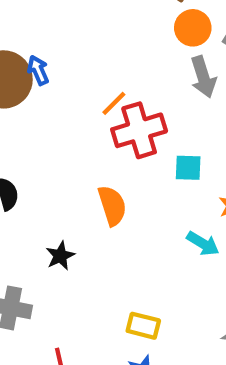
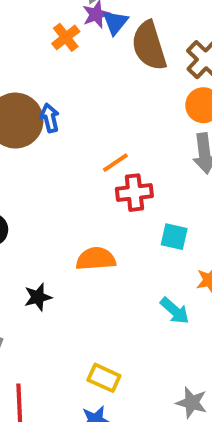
red cross: (139, 130) -> (134, 193), size x0.7
orange semicircle: (112, 206) -> (96, 259), turned -87

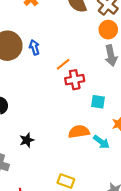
blue arrow: (50, 118) -> (34, 47), moved
orange semicircle: (96, 259) -> (79, 132), moved

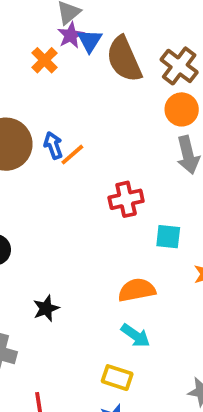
orange line: (63, 64) -> (72, 155), moved
cyan arrow: (101, 142) -> (136, 336), moved

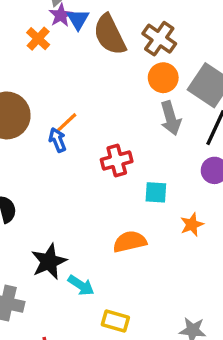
blue arrow: (53, 145) -> (57, 140), moved
black star: (46, 308) -> (49, 262), size x1.5
cyan arrow: (136, 336) -> (81, 285), moved

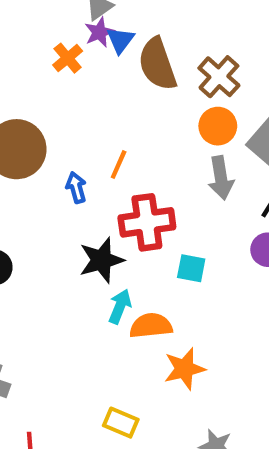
orange line: (67, 122) -> (119, 165), moved, turned -30
red cross: (117, 161) -> (147, 222), size x1.4
orange star: (192, 225) -> (184, 369), moved, size x1.4
black star: (49, 262) -> (101, 260), moved
cyan arrow: (81, 285) -> (120, 306), moved, turned -108

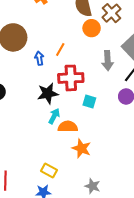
orange circle: (218, 126) -> (92, 28), moved
orange star: (184, 369) -> (81, 148), turned 30

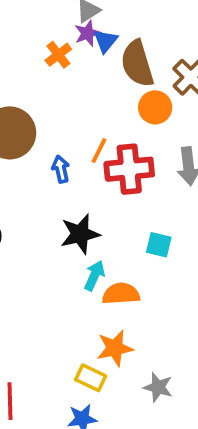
red cross: (71, 78) -> (129, 169), moved
orange star: (81, 148) -> (115, 348), moved, turned -30
gray star: (92, 186) -> (158, 387), moved

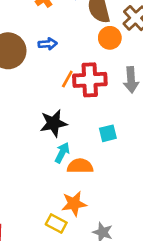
orange line: (99, 151) -> (67, 79), moved
blue arrow: (61, 169) -> (48, 44), moved, turned 96
cyan square: (159, 245) -> (108, 133), turned -30

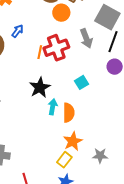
blue arrow: (48, 44) -> (18, 31), turned -32
orange semicircle: (80, 166) -> (69, 113), turned 108
yellow rectangle: (56, 223) -> (64, 160), turned -63

